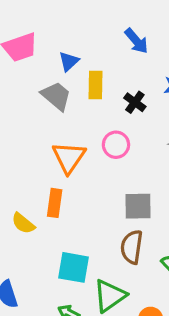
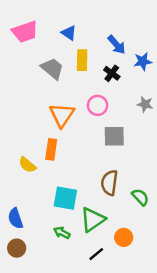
blue arrow: (136, 41) -> (117, 45), moved
blue triangle: (69, 61) -> (69, 33), moved, turned -42
gray square: (138, 206) -> (114, 136), moved

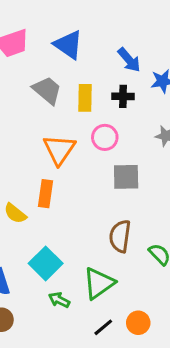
blue triangle: (69, 33) -> (68, 45), size x1.5
yellow rectangle: (82, 60) -> (85, 98), moved
black cross: (112, 73) -> (123, 96), turned -35
cyan square: (65, 198) -> (46, 263), moved, turned 35
orange circle: (124, 237) -> (138, 323), moved

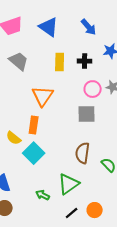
blue arrow: (129, 60) -> (89, 27), moved
gray trapezoid: (47, 90) -> (19, 61), moved
pink circle: (105, 137) -> (93, 89), moved
cyan square: (46, 263) -> (34, 153), moved

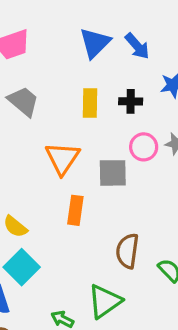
blue triangle: (49, 27) -> (95, 43), moved, turned 40
gray square: (87, 114) -> (113, 173), moved
orange rectangle: (34, 125) -> (75, 210), moved
cyan square: (34, 153) -> (22, 267), moved

